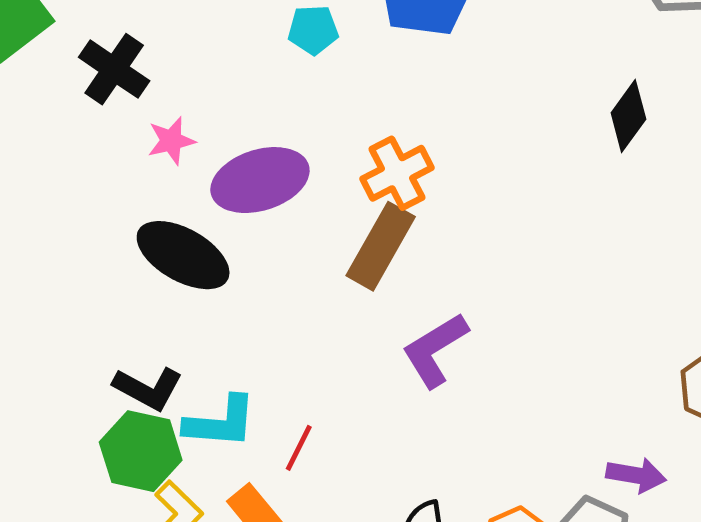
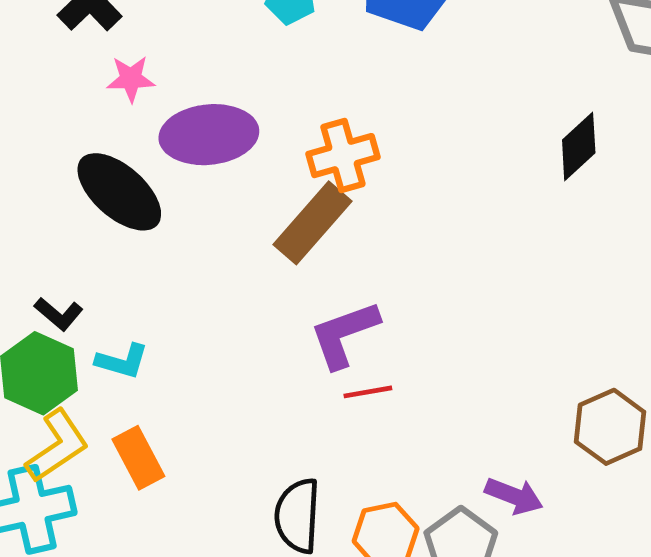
black L-shape: (148, 388) -> (59, 314), size x0.7
cyan L-shape: (220, 422) -> (122, 361), size x0.7
red line: (299, 448) -> (368, 392), moved, turned 42

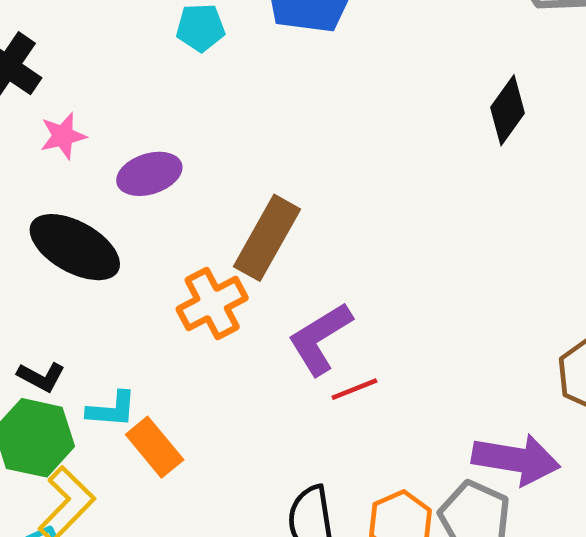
purple ellipse: (209, 135) -> (149, 174), size x0.7
orange cross: (343, 156) -> (212, 303), moved
orange rectangle: (138, 458) -> (155, 447), moved
purple arrow: (514, 496) -> (516, 459), size x1.5

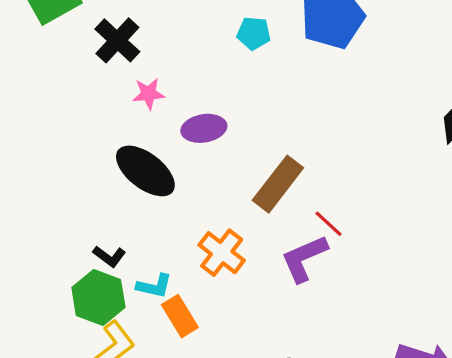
orange cross: (212, 303) -> (222, 253), moved, turned -33
red line: (354, 389) -> (329, 224), moved, turned 56

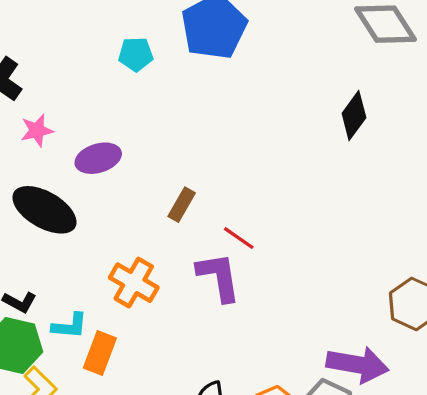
brown rectangle: (278, 184) -> (182, 205), size x0.6
purple L-shape: (304, 258) -> (219, 277), turned 112
orange rectangle: (180, 316) -> (100, 353), turned 60

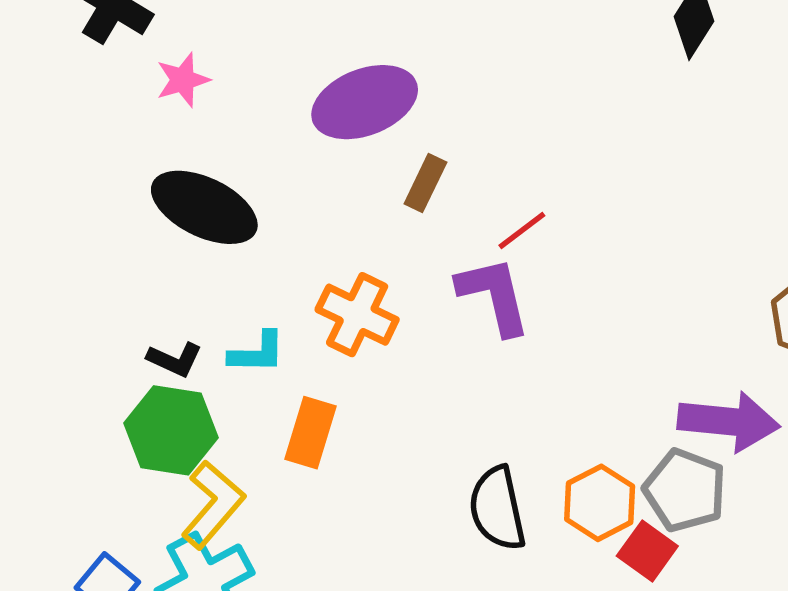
purple ellipse: (98, 158) -> (365, 102), moved, size x1.4
red line: (239, 238) -> (522, 231), turned -68
cyan L-shape: (70, 326) -> (257, 353), moved

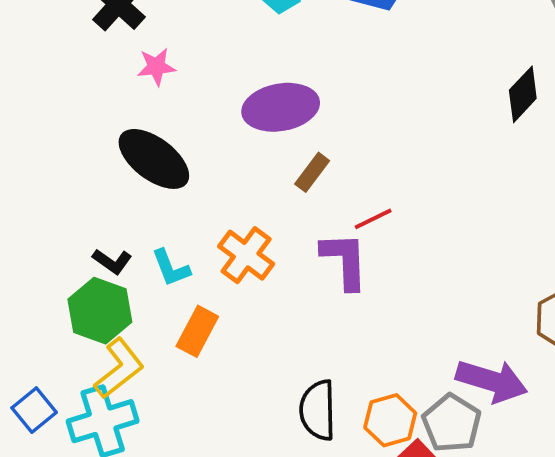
cyan L-shape: (257, 353) -> (171, 268), turned 57

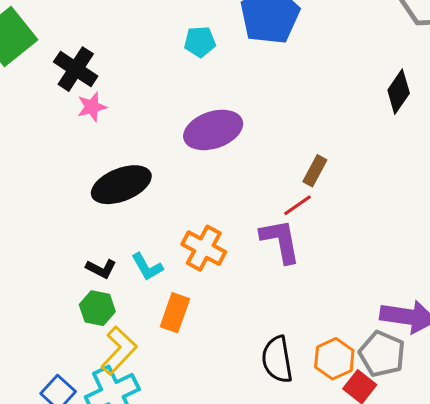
pink star: (156, 67) -> (92, 107), moved
black ellipse: (154, 159) -> (121, 185), turned -50
brown rectangle: (312, 172) -> (315, 171), moved
green hexagon: (100, 311) -> (97, 308), size x0.7

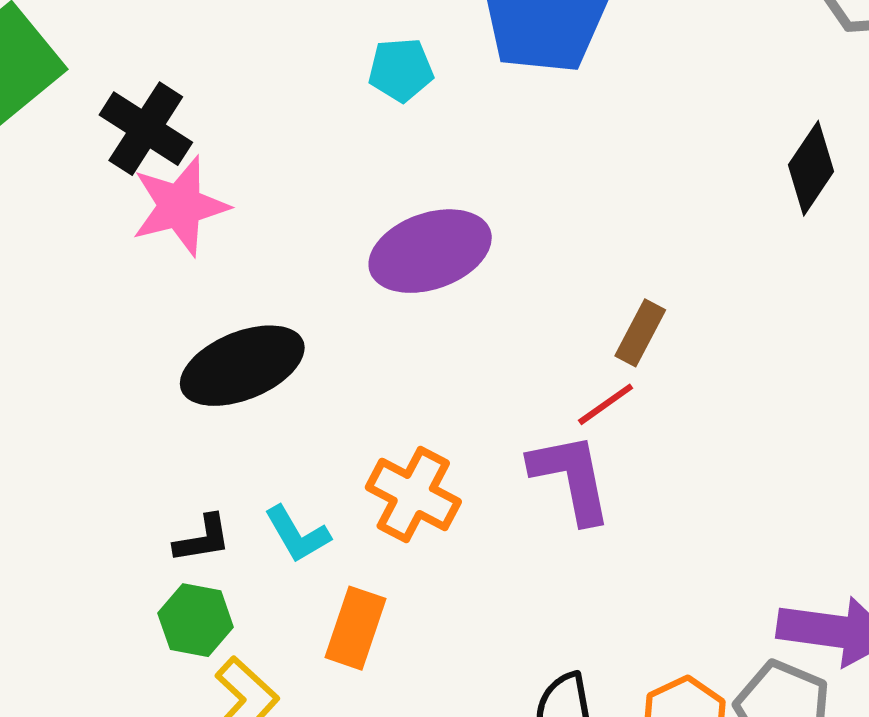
pink star: (92, 107) -> (180, 206), size x1.6
black L-shape: (101, 269) -> (202, 539), turned -36

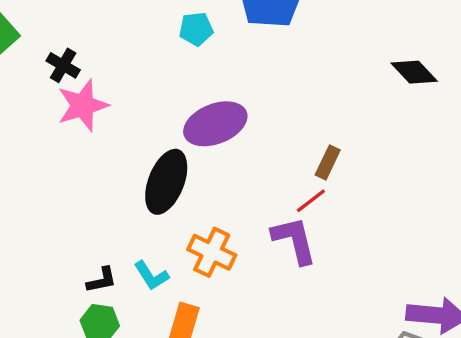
black cross: (146, 129) -> (63, 65), size x0.7
black diamond: (811, 168) -> (414, 72), turned -75
black ellipse: (242, 366) -> (166, 182), moved, turned -44

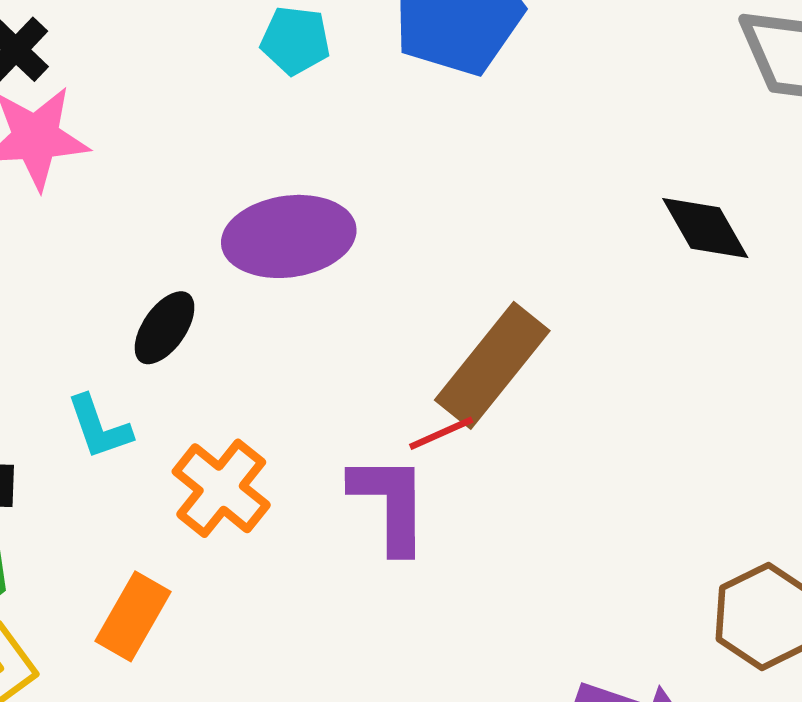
brown rectangle: (328, 162) -> (492, 365), size x1.8
black ellipse: (166, 182) -> (165, 328), size x0.6
cyan L-shape: (151, 276) -> (99, 427), moved

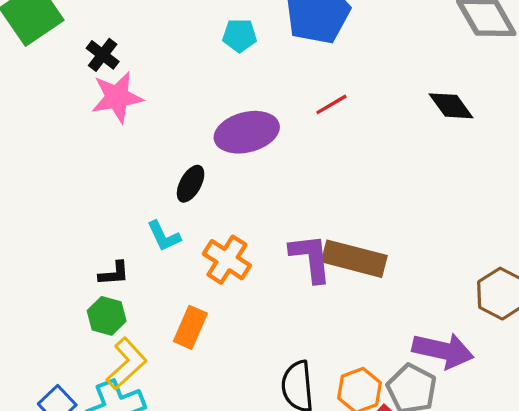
brown rectangle: (492, 365) -> (354, 259), moved, turned 72
red line: (441, 433) -> (331, 104), moved

